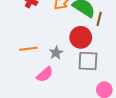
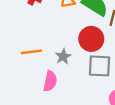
pink semicircle: (45, 74) -> (50, 81), turned -36

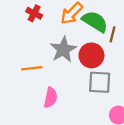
gray star: (63, 57) -> (63, 50), moved, size x1.6

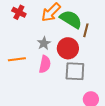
gray star: (63, 50) -> (44, 43), size x0.6
pink semicircle: (51, 98) -> (45, 64), moved

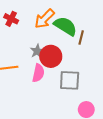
red circle: (68, 48) -> (51, 56), moved

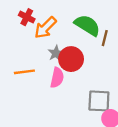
orange arrow: (45, 19) -> (45, 28), moved
gray square: (70, 80) -> (99, 101), moved

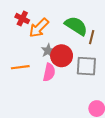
gray square: (99, 101) -> (86, 66), moved

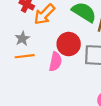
gray star: (48, 51) -> (22, 39), moved

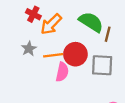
orange line: (25, 56) -> (53, 55), moved

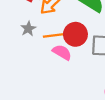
pink semicircle: (62, 72) -> (62, 52), turned -72

